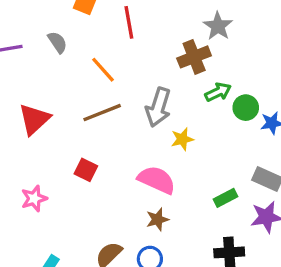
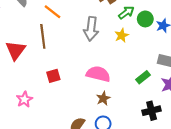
brown line: (102, 113) -> (43, 36), moved, turned -65
yellow star: (182, 139) -> (122, 35), moved
red square: (86, 170) -> (53, 76), turned -32

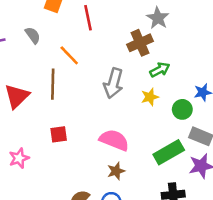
green circle: (145, 19) -> (182, 109), moved
green rectangle: (143, 77) -> (169, 152), size x1.6

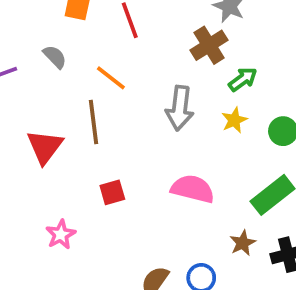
brown star: (116, 171) -> (243, 243), moved

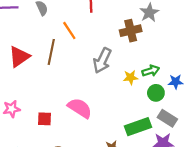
green arrow: (243, 79) -> (151, 71), moved
pink semicircle: (193, 189) -> (80, 108), moved
red square: (112, 192) -> (45, 119), moved

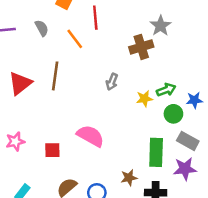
orange line: (69, 30) -> (75, 39), moved
gray arrow: (102, 60) -> (112, 82), size x0.6
green rectangle: (138, 127) -> (156, 152), turned -65

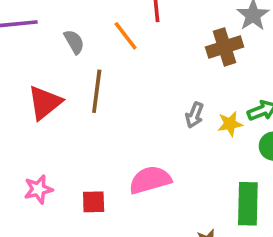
gray semicircle: (42, 28) -> (74, 42), moved
gray arrow: (112, 82) -> (194, 115), moved
pink semicircle: (90, 136) -> (150, 180), turned -44

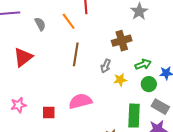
brown cross: (225, 47) -> (122, 41), moved
brown line: (97, 91) -> (76, 54), moved
yellow star: (230, 124) -> (120, 80), moved

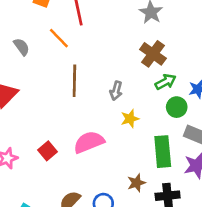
brown cross: (122, 41) -> (153, 54), moved, turned -30
yellow star: (120, 80) -> (130, 119), moved
red square: (49, 113) -> (47, 151), moved, turned -32

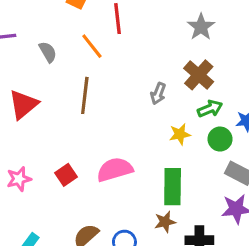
brown line: (74, 81) -> (85, 95), moved
gray arrow: (116, 91) -> (158, 94), moved
yellow star: (130, 119) -> (180, 134), moved
green rectangle: (163, 152) -> (173, 187), moved

